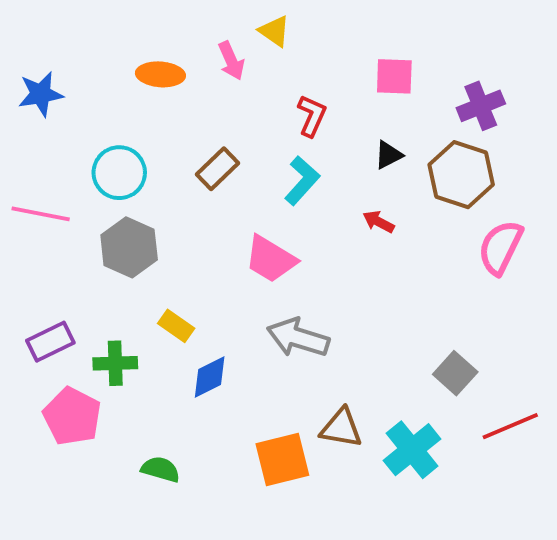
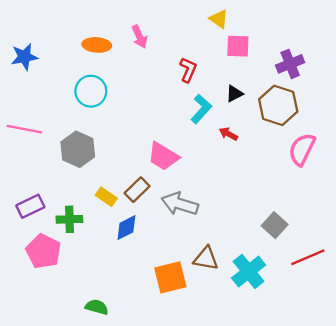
yellow triangle: (274, 31) -> (219, 19), moved
brown rectangle: (217, 169) -> (137, 190), moved
cyan circle: (119, 173) -> (91, 91), moved
cyan L-shape: (302, 180) -> (201, 109), moved
green semicircle: (160, 469) -> (97, 307), moved

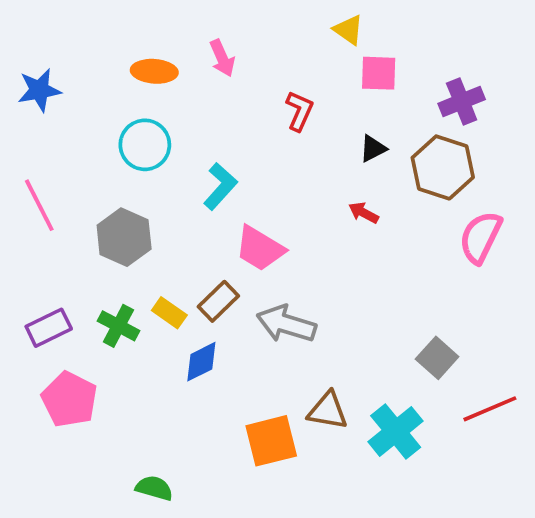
cyan L-shape: (201, 109) -> (220, 186), moved
pink line: (24, 129) -> (39, 205), turned 52
green cross: (69, 219) -> (118, 326), moved, turned 30

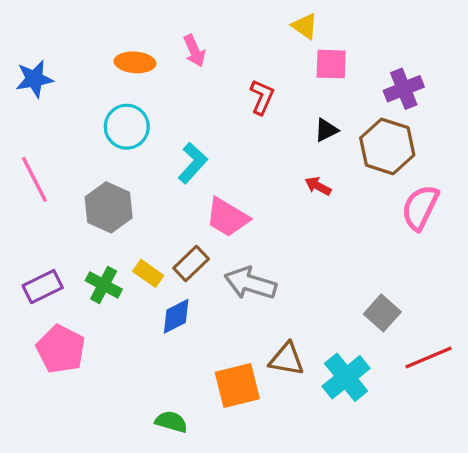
green semicircle: (154, 488) -> (171, 422), moved

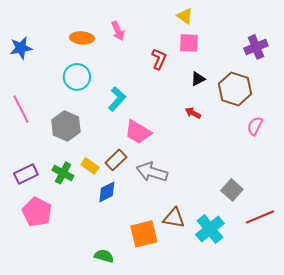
pink square: (331, 64) -> (189, 43), moved
purple cross: (404, 89) -> (256, 47), moved
pink semicircle: (420, 207) -> (255, 126), size x0.7

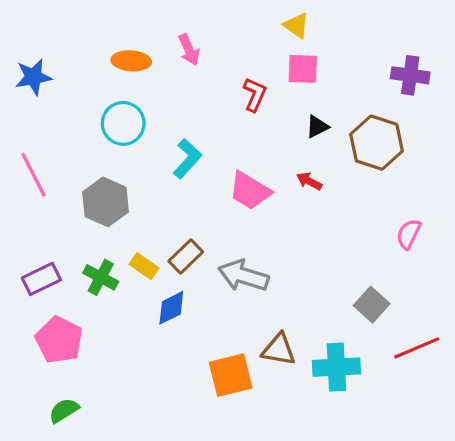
purple cross: (256, 47) -> (410, 75), turned 30
pink semicircle: (255, 126) -> (409, 234), moved
pink trapezoid: (138, 132) -> (250, 191), moved
cyan cross: (210, 229) -> (336, 367), turned 36
green semicircle: (104, 256) -> (64, 410), moved, turned -48

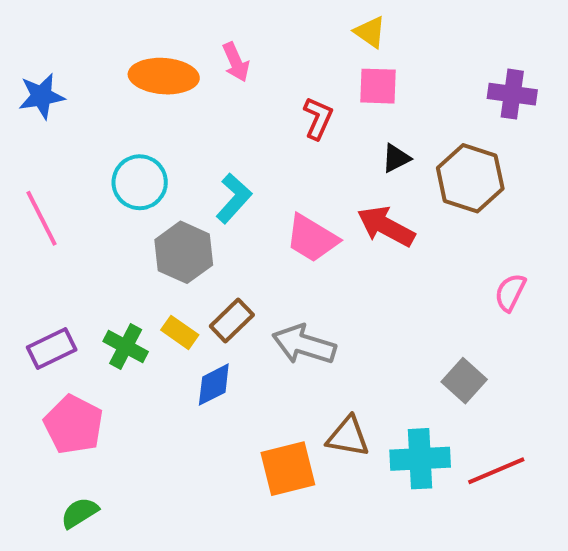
orange ellipse: (131, 61) -> (164, 76), size x1.4
cyan circle: (123, 123) -> (140, 182), moved
red arrow: (309, 181) -> (386, 226), size x1.8
gray hexagon: (106, 202) -> (184, 252), moved
red line: (417, 348) -> (496, 471), moved

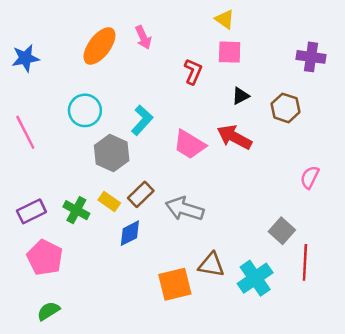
orange ellipse: (164, 76) -> (99, 46), turned -57
brown hexagon: (470, 178) -> (285, 108), size x0.7
cyan cross: (420, 459) -> (255, 278), turned -32
red line: (496, 471) -> (305, 262), moved, turned -64

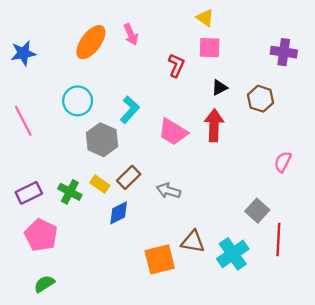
red arrow: (234, 137) -> (214, 125), turned 64
gray arrow: (185, 209) -> (169, 191), size x0.7

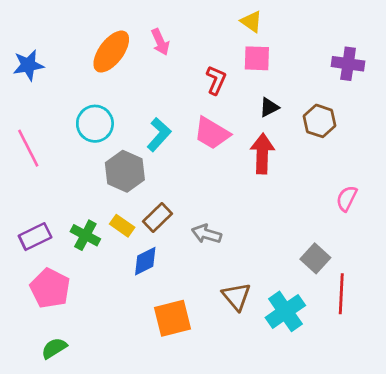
pink trapezoid: (173, 132) -> (212, 133), moved
brown triangle: (193, 242) -> (236, 296), turned 40
orange square: (160, 259) -> (173, 318), moved

